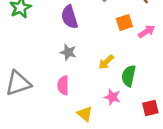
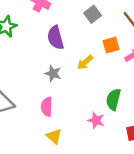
yellow arrow: (106, 62) -> (85, 62), moved
yellow triangle: (85, 114) -> (54, 136), moved

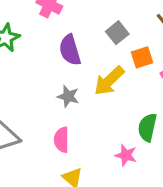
gray square: (93, 14) -> (117, 33), moved
yellow arrow: (85, 62) -> (109, 81), size x1.5

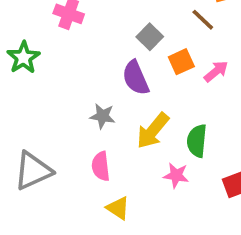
purple semicircle: (70, 50) -> (136, 78), moved
yellow arrow: (109, 81) -> (153, 131), moved

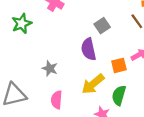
orange square: (181, 62) -> (119, 65), moved
gray star: (102, 116) -> (50, 68), moved

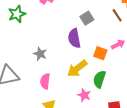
orange square: (119, 65) -> (100, 53), turned 32

